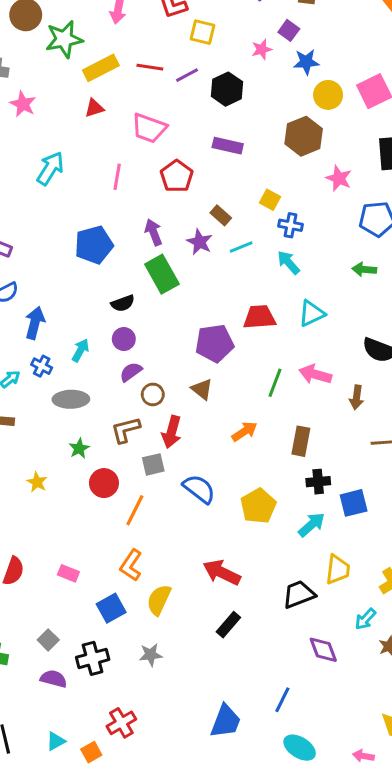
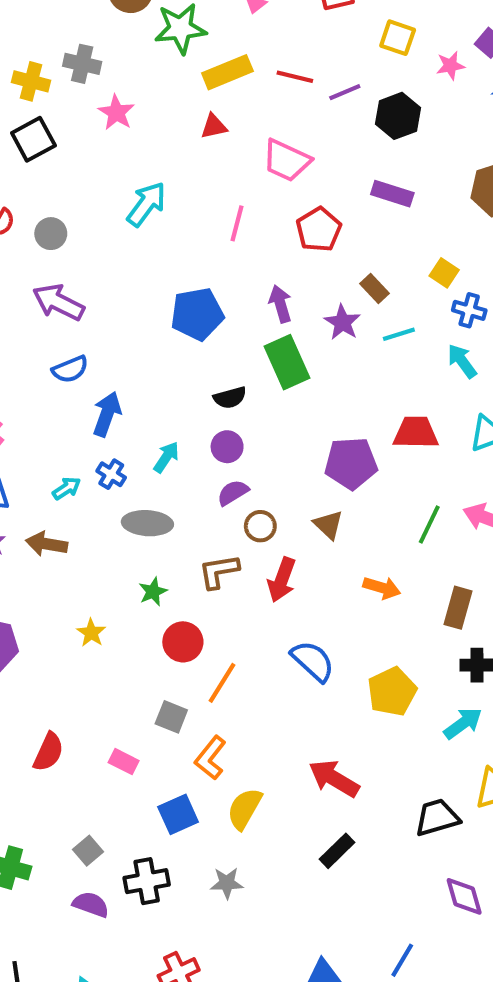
yellow square: (202, 32) -> (398, 38), moved
orange arrow: (245, 431) -> (382, 588), turned 45
gray square: (153, 464) -> (171, 717), moved, turned 30

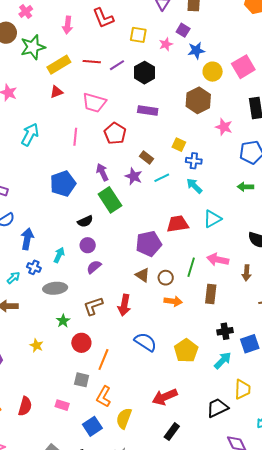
brown circle: (260, 526) -> (166, 278), moved
brown rectangle: (458, 608) -> (211, 294), moved
red arrow: (334, 778) -> (165, 397), turned -45

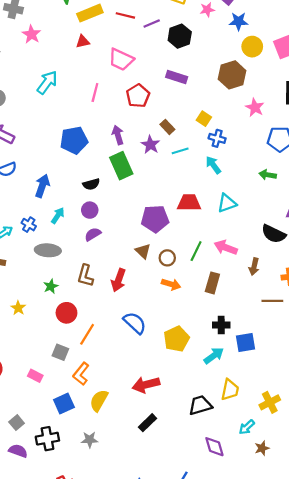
blue arrow: (27, 239) -> (42, 186), moved
brown L-shape: (93, 306) -> (85, 276), turned -65

